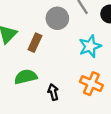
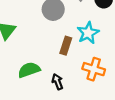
brown rectangle: (35, 43) -> (66, 46), moved

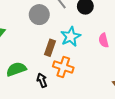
orange cross: (94, 69) -> (63, 67), moved

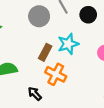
black arrow: (42, 80) -> (35, 94), moved, turned -32

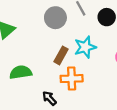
orange cross: (56, 74) -> (72, 79), turned -30

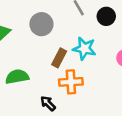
gray circle: (55, 18) -> (41, 24), moved
cyan star: (85, 47) -> (84, 48), turned 30

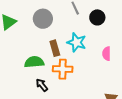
brown rectangle: (59, 58) -> (55, 48), turned -49
green semicircle: (17, 77) -> (34, 62), moved

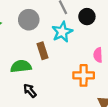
cyan star: (77, 42) -> (62, 32), moved, turned 30
orange cross: (63, 69) -> (84, 75), moved

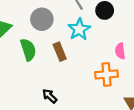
green semicircle: (21, 66) -> (28, 50), moved, turned 84

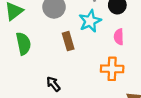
green semicircle: (28, 50) -> (23, 44), moved
pink semicircle: (120, 51) -> (119, 37), moved

